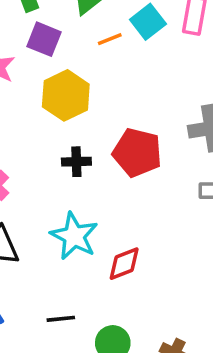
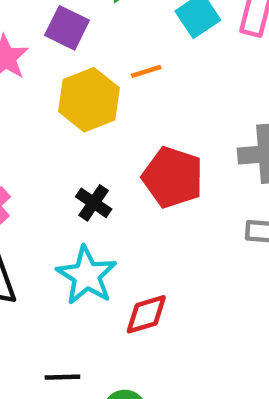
orange line: (110, 39) -> (146, 71), moved
black cross: (76, 162) -> (94, 203), moved, turned 32

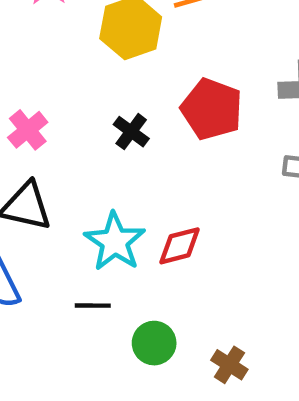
cyan star: (87, 275) -> (115, 242), moved

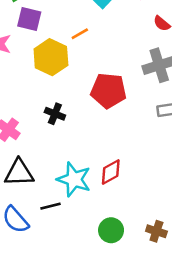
black cross: (131, 132) -> (55, 114), moved
black line: (93, 306) -> (51, 206), moved

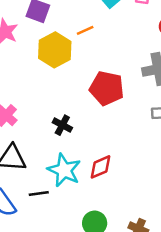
black cross: (55, 114) -> (62, 125), moved

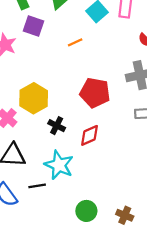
yellow hexagon: (55, 50) -> (34, 98), moved
red diamond: (100, 167) -> (90, 135), moved

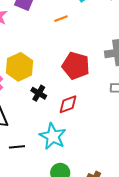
cyan star: (59, 165) -> (53, 136), moved

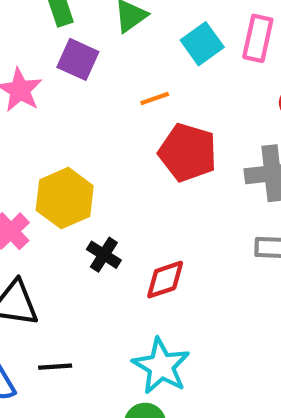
red pentagon: (76, 66) -> (188, 152), moved
cyan star: (53, 136) -> (161, 366), moved

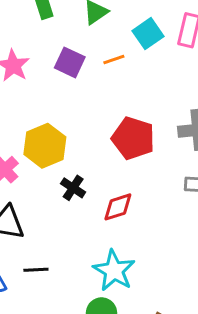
purple square: (78, 59) -> (70, 62), moved
orange line: (155, 99) -> (114, 59), moved
red pentagon: (188, 152) -> (133, 138), moved

